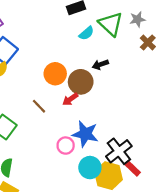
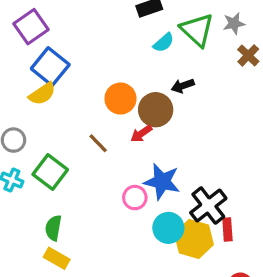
red rectangle: (133, 169) -> (227, 229), turned 42

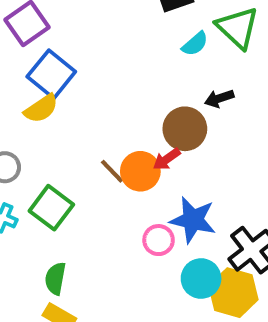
orange circle: (120, 99) -> (140, 171), moved

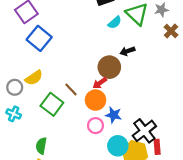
yellow semicircle: (41, 109) -> (34, 78), moved
orange circle: (140, 171) -> (95, 100), moved
green square: (51, 208) -> (52, 104), moved
blue star: (193, 220) -> (114, 115), size x0.7

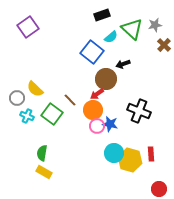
blue square: (39, 38) -> (92, 52), moved
yellow semicircle: (34, 78) -> (35, 89), turned 78
cyan cross: (14, 114) -> (27, 116), moved
pink circle: (95, 126) -> (97, 126), moved
black cross: (144, 131) -> (139, 111), moved, turned -30

